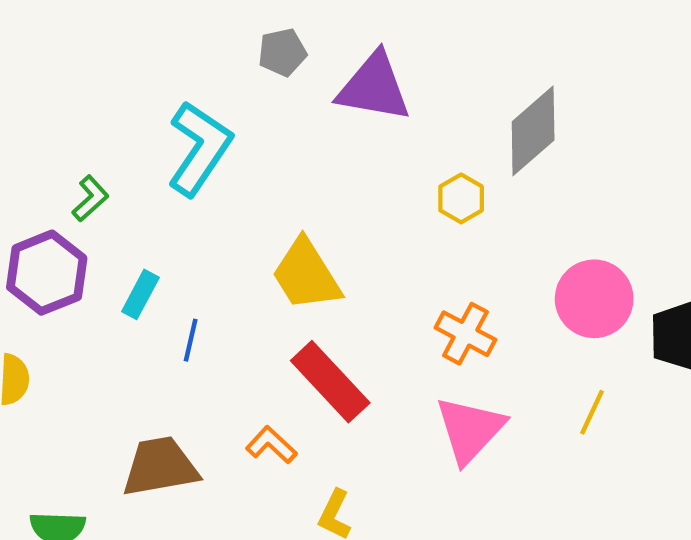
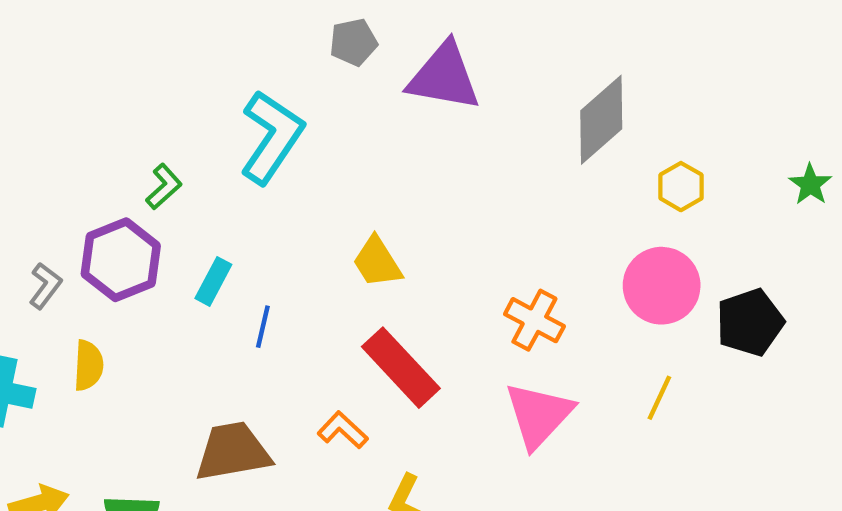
yellow hexagon: (461, 198) -> (681, 187), moved
yellow trapezoid: (306, 275) -> (377, 262), size x0.7

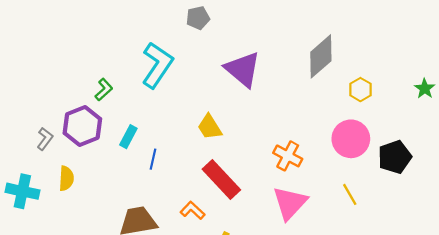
purple triangle: (444, 77) -> (243, 69), moved, turned 30
yellow line: (659, 398) -> (350, 194), turned -55

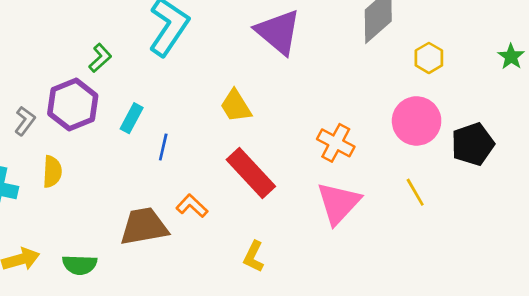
orange L-shape: (193, 210) -> (192, 206), moved

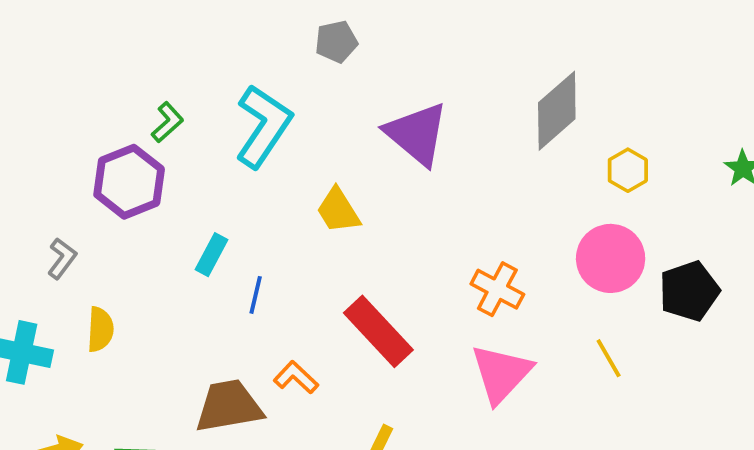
green L-shape: (100, 58) -> (167, 122), moved
purple hexagon: (73, 105) -> (129, 182), moved
yellow trapezoid: (236, 106) -> (338, 210), moved

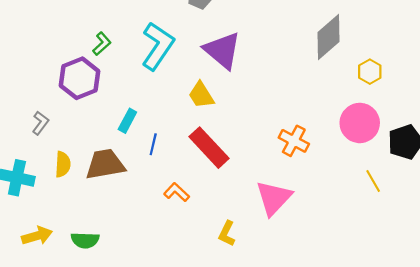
purple triangle: (417, 134) -> (222, 50), moved
red rectangle: (378, 331) -> (209, 148), moved
yellow line: (609, 358) -> (373, 181), moved
pink triangle: (501, 374) -> (274, 198), moved
brown trapezoid: (229, 406) -> (105, 164), moved

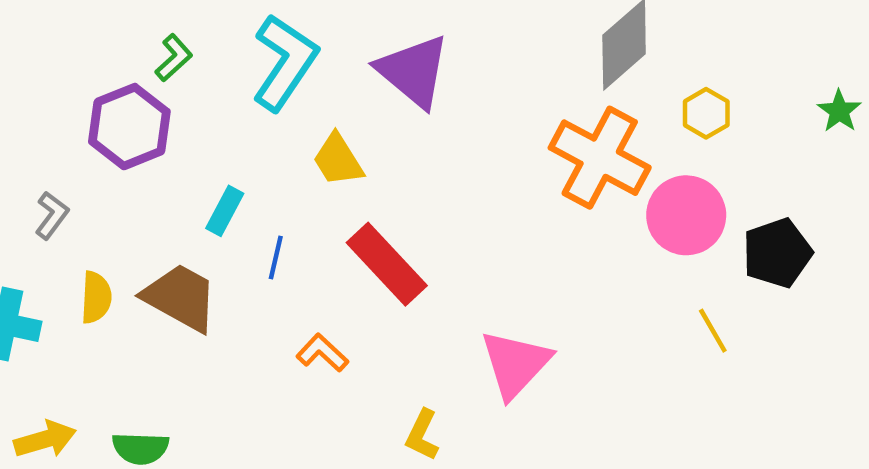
yellow trapezoid: (201, 95) -> (338, 160), moved
orange cross: (294, 141) -> (600, 158), moved, size x1.6
brown trapezoid: (105, 164) -> (180, 297), turned 39

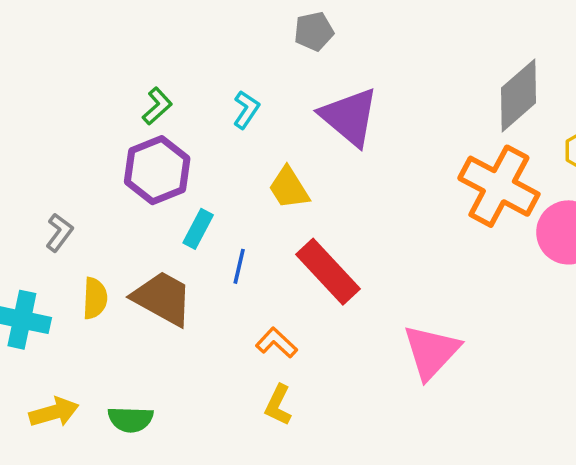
cyan L-shape: (285, 62) -> (246, 110), size x0.5
purple hexagon: (129, 127) -> (157, 170), moved
yellow L-shape: (422, 435) -> (278, 405), moved

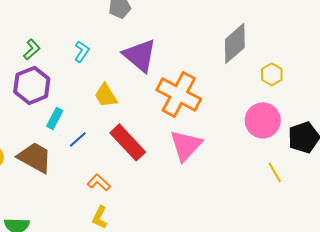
orange cross: (499, 186) -> (179, 94), moved
blue line: (239, 266) -> (78, 139), turned 36
pink triangle: (431, 352) -> (186, 145), moved

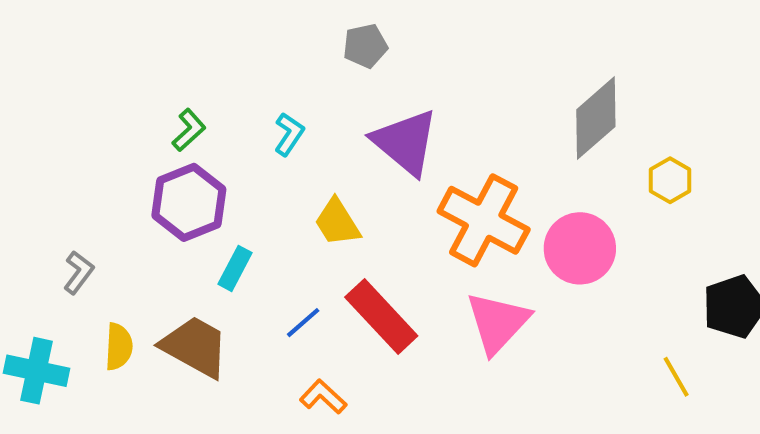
pink circle: (263, 120) -> (580, 248), moved
blue line: (78, 139) -> (303, 323), moved

